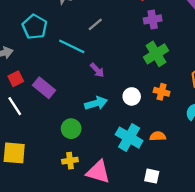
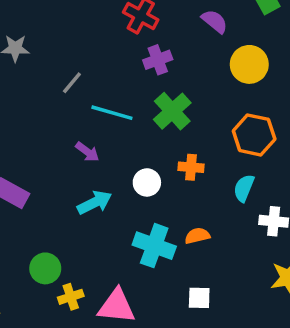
cyan line: (72, 46) -> (112, 113), moved
green circle: (71, 129) -> (45, 268), moved

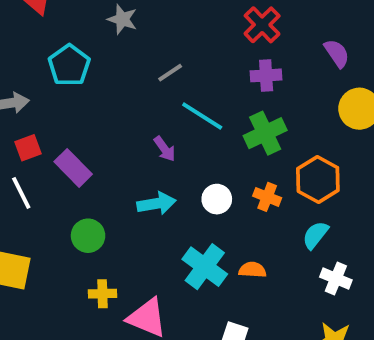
orange hexagon: (254, 135) -> (318, 180), moved
green circle: (45, 268) -> (88, 236), moved

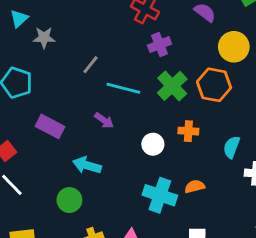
purple rectangle: (73, 168) -> (50, 126), moved
orange hexagon: (318, 180) -> (214, 85), moved
cyan arrow: (156, 204) -> (87, 165), moved, turned -136

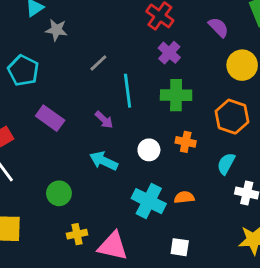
purple cross: (160, 45) -> (169, 53), turned -35
orange hexagon: (214, 85) -> (232, 117), moved
green cross: (172, 86) -> (176, 95), turned 36
cyan line: (123, 88) -> (128, 91), turned 60
cyan arrow: (87, 165) -> (104, 161), moved

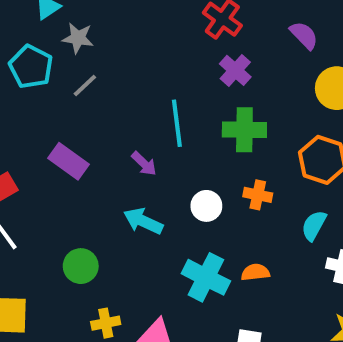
gray line: (98, 63) -> (85, 85), moved
cyan pentagon: (23, 70) -> (31, 67), moved

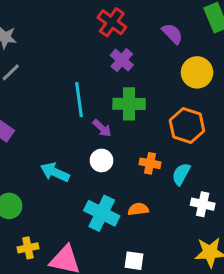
purple arrow: (144, 164) -> (102, 128), moved
orange cross: (258, 195) -> (150, 163), moved

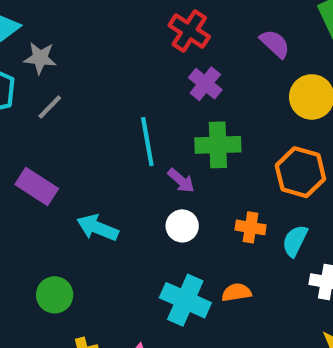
cyan arrow: (55, 172) -> (97, 228), moved

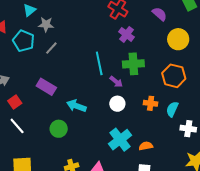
orange semicircle: (236, 292) -> (146, 146), moved
green circle: (55, 295) -> (59, 129), moved
cyan cross: (185, 300) -> (120, 140), turned 30

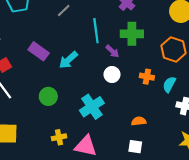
gray line: (51, 48) -> (64, 11), moved
cyan arrow: (76, 106) -> (68, 60), moved, turned -66
cyan cross: (120, 140) -> (92, 107), moved

